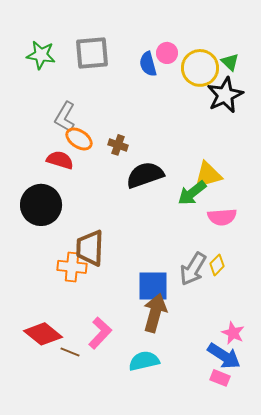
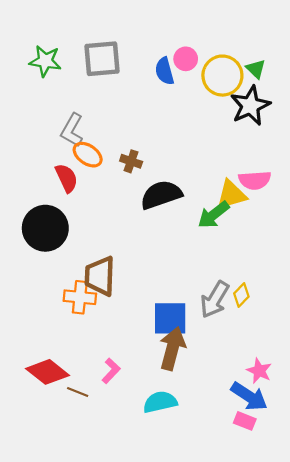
red semicircle: (60, 160) -> (66, 178), turned 48
pink semicircle: (222, 217) -> (255, 180), moved
pink L-shape: (100, 333) -> (111, 371), size x0.7

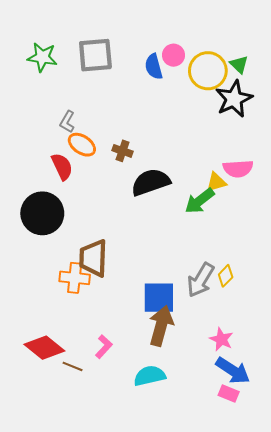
gray L-shape: (72, 130) -> (67, 122), size x0.7
yellow triangle: (231, 195) -> (216, 182), size x0.7
pink star: (259, 371) -> (221, 339), moved

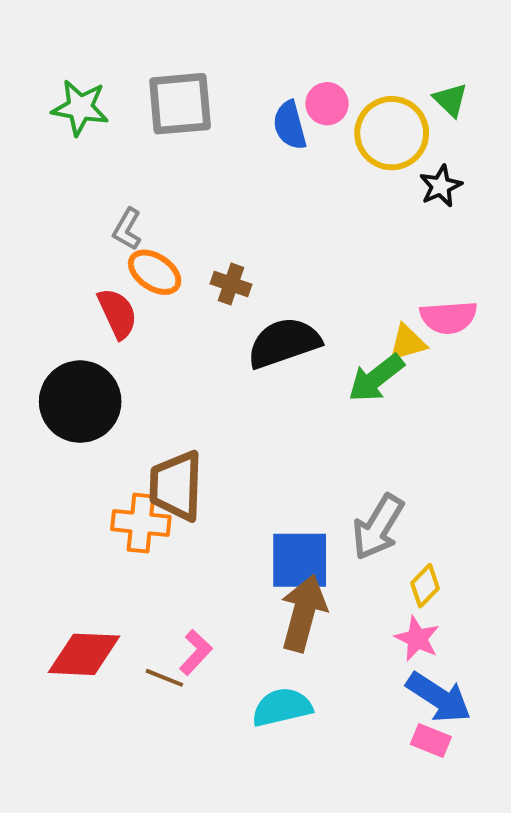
green triangle: (239, 64) -> (450, 100), moved
black star: (234, 99) -> (441, 186), size x0.6
yellow diamond: (226, 276) -> (425, 586), moved
red diamond: (44, 348) -> (84, 654), turned -36
brown line: (73, 366) -> (164, 678), moved

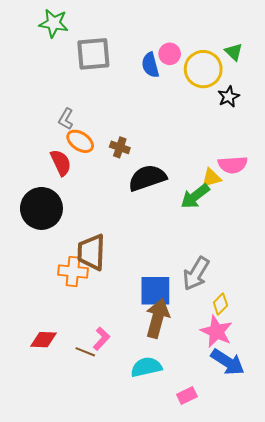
green star: (80, 108) -> (54, 23), moved
pink star: (417, 639) -> (216, 331), size x1.4
red diamond: (84, 654) -> (44, 340), size x0.7
pink rectangle: (431, 741) -> (187, 396), moved, turned -48

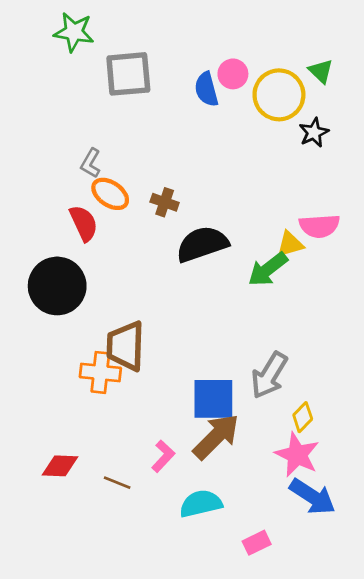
brown arrow: (157, 318) -> (216, 437), turned 30
pink L-shape: (101, 339) -> (163, 456), moved

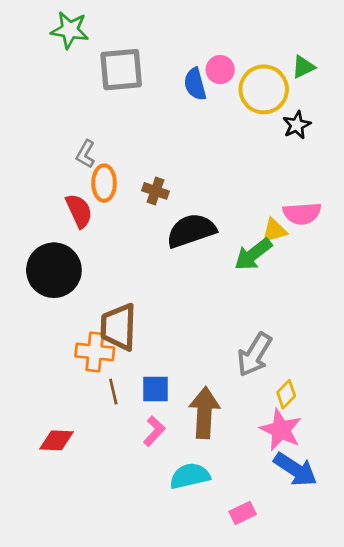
green triangle: (321, 71) -> (303, 67), turned 50
orange ellipse: (110, 194) -> (104, 183), turned 56
blue square: (213, 399) -> (156, 389), moved, size x0.7
brown arrow: (216, 437) -> (204, 413), turned -42
brown line: (117, 483) -> (113, 392), moved, turned 55

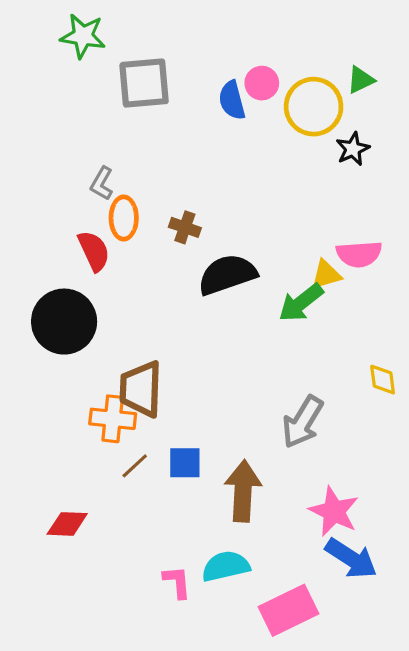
brown line: (113, 392) -> (135, 466), turned 60
yellow diamond: (286, 394) -> (383, 380), moved, turned -52
pink L-shape: (154, 431) -> (177, 582), moved, turned -48
pink rectangle: (243, 513) -> (288, 610), size x1.8

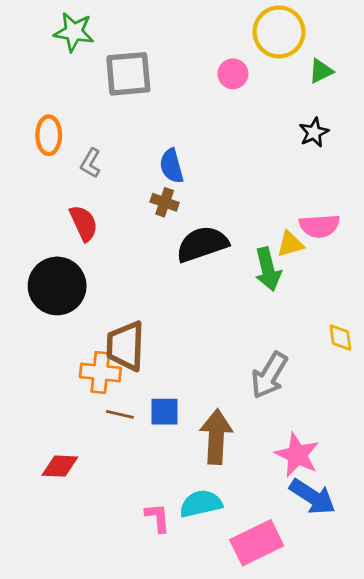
blue semicircle: (232, 100) -> (172, 166), moved
yellow circle: (314, 107) -> (279, 32), moved
orange ellipse: (124, 218) -> (49, 135), moved
green arrow: (301, 303) -> (268, 269), turned -66
brown line: (135, 466) -> (120, 414), turned 56

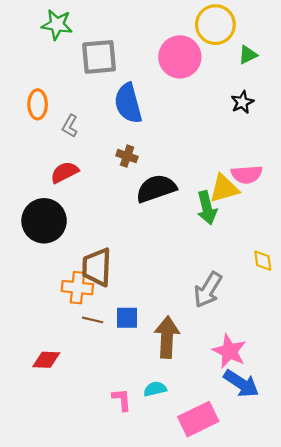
pink circle: (233, 74) -> (180, 57), size x1.8
blue semicircle: (172, 166) -> (128, 103), moved, size x1.5
red semicircle: (84, 223) -> (65, 172), turned -92
yellow triangle: (290, 244) -> (224, 188), size x1.4
cyan semicircle: (201, 504) -> (155, 389), size x0.7

